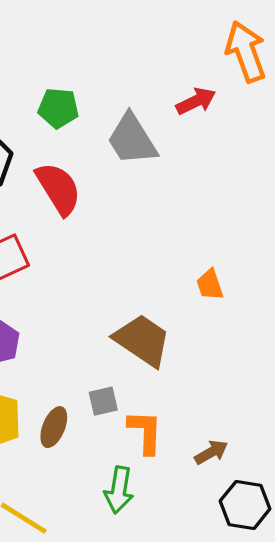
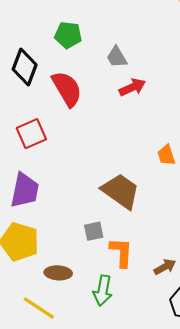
red arrow: (196, 101) -> (132, 87), moved
gray trapezoid: (132, 139) -> (117, 57), size x0.6
brown ellipse: (54, 427) -> (58, 273), moved, turned 70

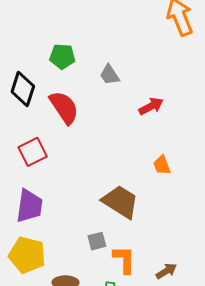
red arrow: (132, 87) -> (151, 106), moved

